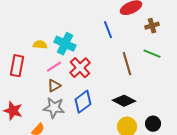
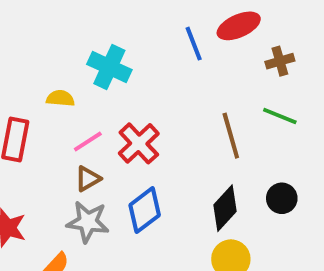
blue line: (108, 30) -> (194, 44), moved
cyan cross: (65, 44) -> (109, 67), moved
black diamond: (124, 101) -> (225, 208), turned -75
black circle: (153, 124) -> (282, 198), moved

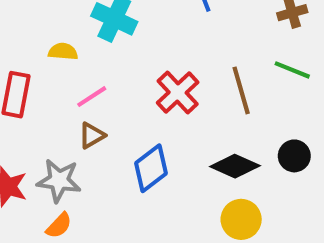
red cross: (139, 143) -> (178, 92), moved
black diamond: (225, 208) -> (235, 166), turned 72
gray star: (88, 222) -> (59, 180), moved

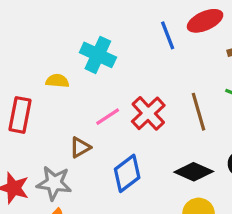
pink line: (92, 97) -> (108, 117), moved

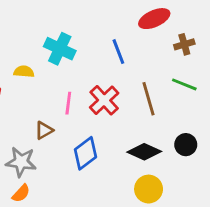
blue line: (168, 35) -> (118, 52), moved
pink line: (108, 117) -> (68, 103), turned -50

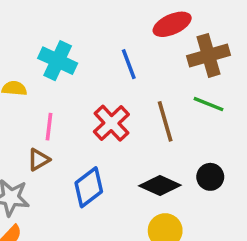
brown cross: (184, 44) -> (208, 55), size x1.6
pink line: (68, 103) -> (49, 127), moved

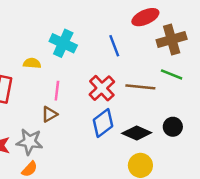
brown line: (165, 121) -> (140, 87), turned -68
blue diamond: (89, 187) -> (103, 123), moved

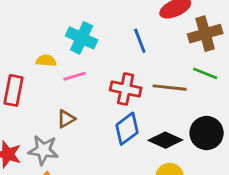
red cross: (102, 88) -> (126, 89), turned -35
pink line: (57, 91) -> (75, 76), moved, turned 66
black circle: (173, 127) -> (207, 133), size x1.5

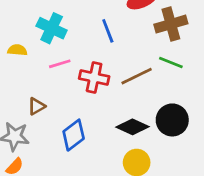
pink line: (75, 76) -> (60, 64), moved
brown line: (170, 88) -> (137, 76), turned -32
blue diamond: (127, 129) -> (74, 135), moved

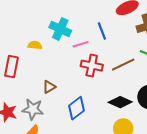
pink line: (60, 64) -> (81, 44), moved

